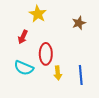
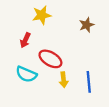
yellow star: (38, 14) -> (42, 15), turned 30
red ellipse: (46, 54) -> (50, 59), turned -60

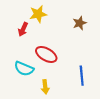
red arrow: (25, 40) -> (23, 29), moved
yellow arrow: (64, 80) -> (45, 87), moved

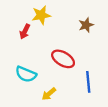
red ellipse: (46, 54) -> (63, 59), moved
yellow arrow: (45, 87) -> (49, 94), turned 56

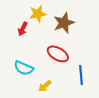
brown star: (86, 25) -> (64, 23), moved, size x1.5

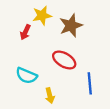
yellow arrow: (45, 86) -> (50, 96), turned -64

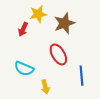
red ellipse: (64, 60) -> (58, 54), turned 30

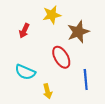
yellow star: (38, 14) -> (52, 15), moved
brown star: (64, 23) -> (78, 32), moved

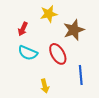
cyan semicircle: (25, 72) -> (28, 53), moved

